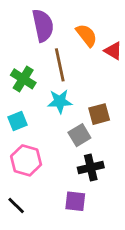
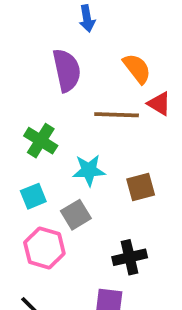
orange semicircle: (86, 35) -> (137, 68), moved
brown line: (60, 65) -> (117, 115), moved, turned -76
gray square: (79, 135) -> (76, 215), moved

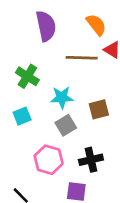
gray square: (76, 215) -> (66, 125), moved
pink hexagon: (44, 248) -> (49, 160), moved

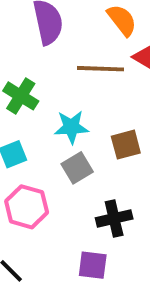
pink hexagon: (49, 160) -> (27, 207), moved

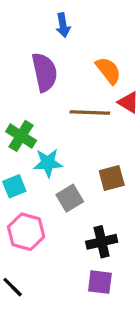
cyan star: (71, 127) -> (48, 163), moved
purple square: (93, 265) -> (100, 282), moved

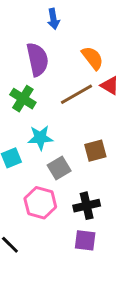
brown line: (90, 112) -> (77, 94), turned -32
green cross: (21, 136) -> (23, 99), moved
pink hexagon: (26, 232) -> (40, 203), moved

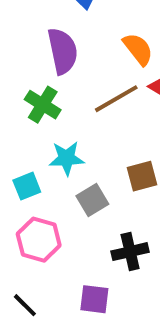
pink hexagon: (40, 203) -> (39, 240), moved
purple square: (85, 240) -> (94, 299), moved

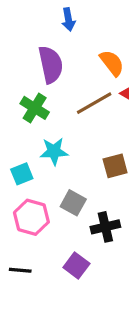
gray square: (92, 200) -> (73, 203), moved, turned -30
purple square: (94, 299) -> (76, 266), turned 30
black line: (25, 305) -> (20, 270), turned -40

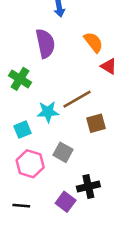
brown line: (94, 103) -> (77, 99), moved
green cross: (35, 108) -> (20, 79), moved
black cross: (105, 227) -> (88, 187), moved

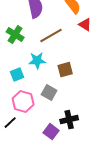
brown line: (77, 99) -> (51, 36), moved
brown square: (96, 123) -> (65, 70), moved
black line: (21, 206) -> (10, 123), moved, turned -48

